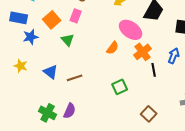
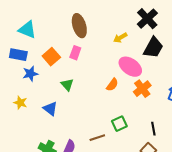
green triangle: (68, 40) -> (67, 85), moved
black line: (154, 70) -> (153, 129), moved
brown line: (75, 78) -> (97, 138), moved

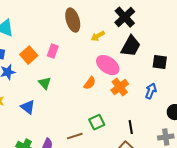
brown ellipse: (79, 26) -> (73, 20), moved

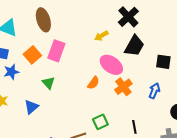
brown ellipse: (73, 20) -> (43, 20), moved
pink rectangle: (53, 51) -> (56, 51), size x1.5
blue triangle: (28, 107) -> (31, 107), turned 42

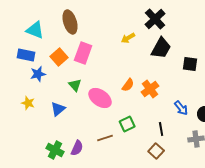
pink ellipse: (111, 65) -> (100, 98), moved
orange semicircle: (93, 83) -> (128, 85), moved
blue arrow: (154, 91) -> (181, 108), moved, turned 119

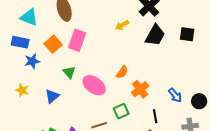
black square: (190, 64) -> (187, 34), moved
orange cross: (150, 89) -> (140, 89), moved

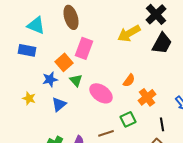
yellow arrow: (122, 25) -> (129, 33), size x1.6
orange square: (53, 44) -> (64, 62), moved
blue star: (32, 61) -> (50, 79), moved

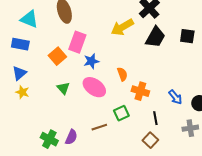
blue star: (50, 79) -> (91, 61), moved
green triangle: (76, 80) -> (63, 88), moved
orange semicircle: (129, 80) -> (122, 74), turned -56
orange cross: (147, 97) -> (140, 91), turned -36
blue triangle: (59, 104) -> (19, 73), moved

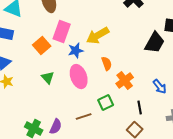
yellow arrow: (122, 27) -> (98, 36), moved
black trapezoid: (155, 37) -> (155, 43), moved
pink ellipse: (94, 87) -> (79, 77), turned 35
orange cross: (140, 91) -> (125, 81), turned 36

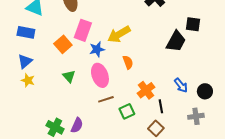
orange cross: (125, 81) -> (146, 90), moved
green square: (106, 103) -> (127, 111), moved
brown line: (84, 117) -> (106, 99), moved

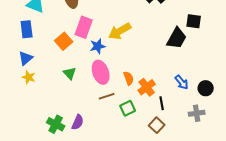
blue rectangle: (26, 32) -> (27, 29), turned 72
orange semicircle: (128, 62) -> (129, 78), moved

